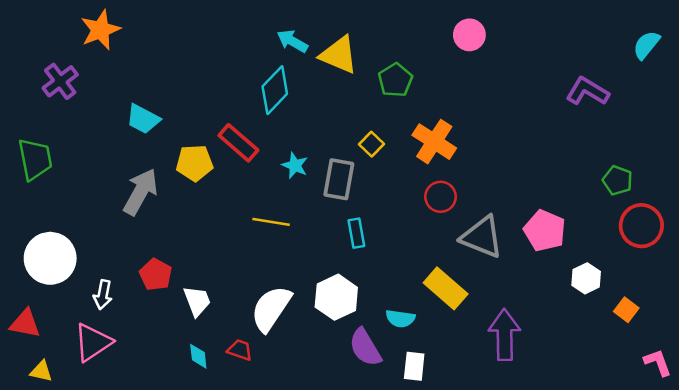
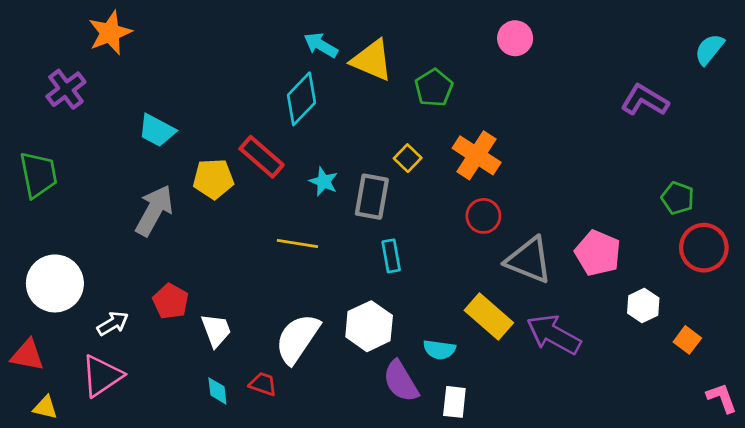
white arrow: (103, 295) -> (113, 323), turned -132
purple arrow: (505, 335) -> (554, 334), moved, turned -60

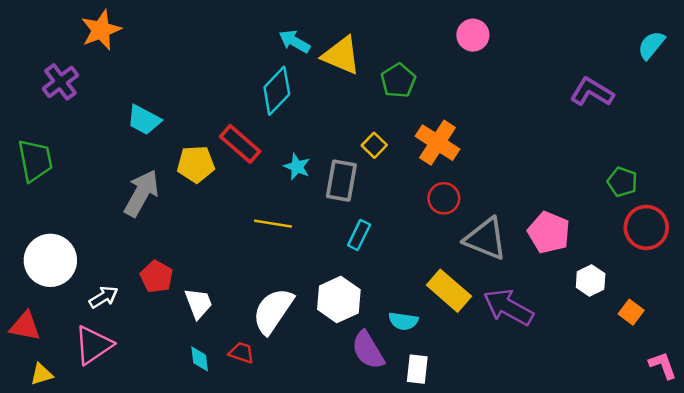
cyan rectangle: (391, 256) -> (359, 235), turned 36
yellow triangle: (45, 407) -> (42, 374), turned -30

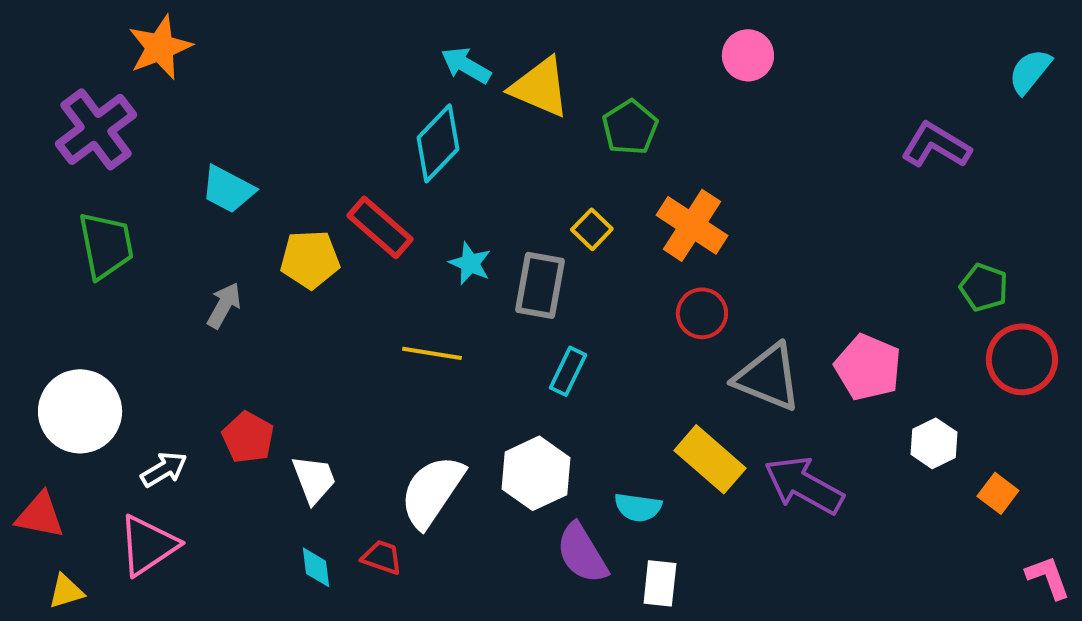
purple cross: (60, 82) -> (96, 129), size x1.4
green trapezoid: (35, 160) -> (106, 245), moved
gray arrow: (141, 193) -> (224, 305), size x0.6

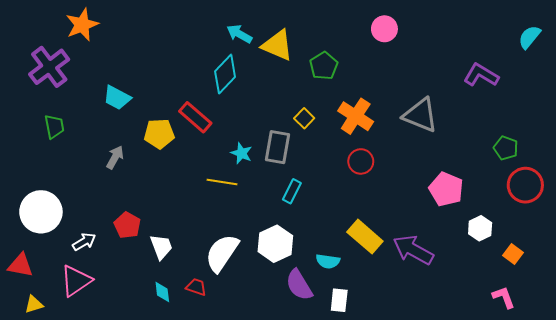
green trapezoid: (106, 245) -> (54, 126), size x0.7
cyan star: (470, 263) -> (241, 153), moved
gray triangle: (768, 377) -> (420, 115), moved
pink L-shape: (1048, 577) -> (504, 297), moved

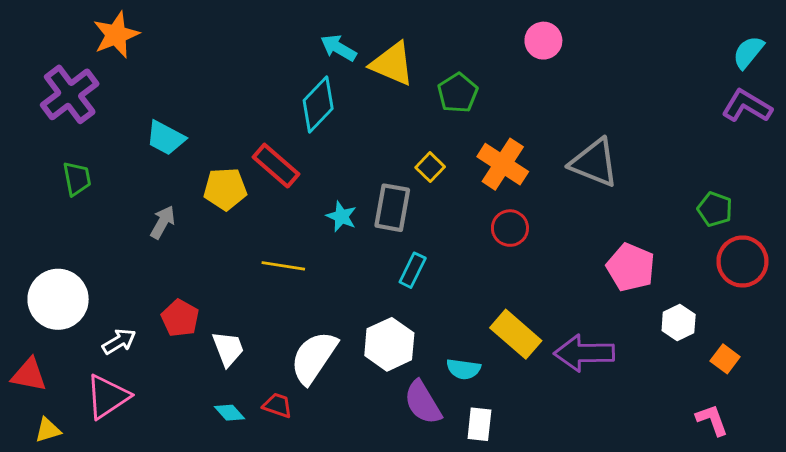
purple L-shape: (481, 75) -> (747, 106), moved
yellow line: (222, 182) -> (283, 266), moved
purple arrow: (413, 250) -> (584, 353), turned -30
cyan diamond: (162, 292) -> (230, 413), turned -35

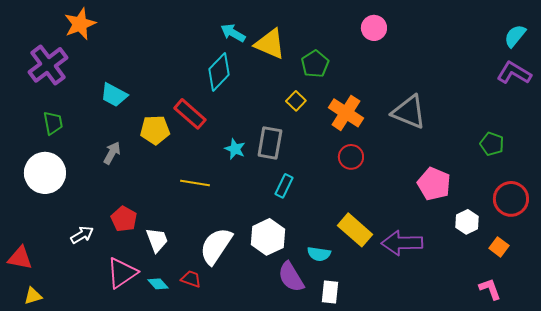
yellow square: (430, 167) -> (296, 101), moved
red circle: (742, 261) -> (511, 199), moved
white circle: (58, 299) -> (45, 173), moved
pink triangle: (107, 397) -> (122, 273), moved

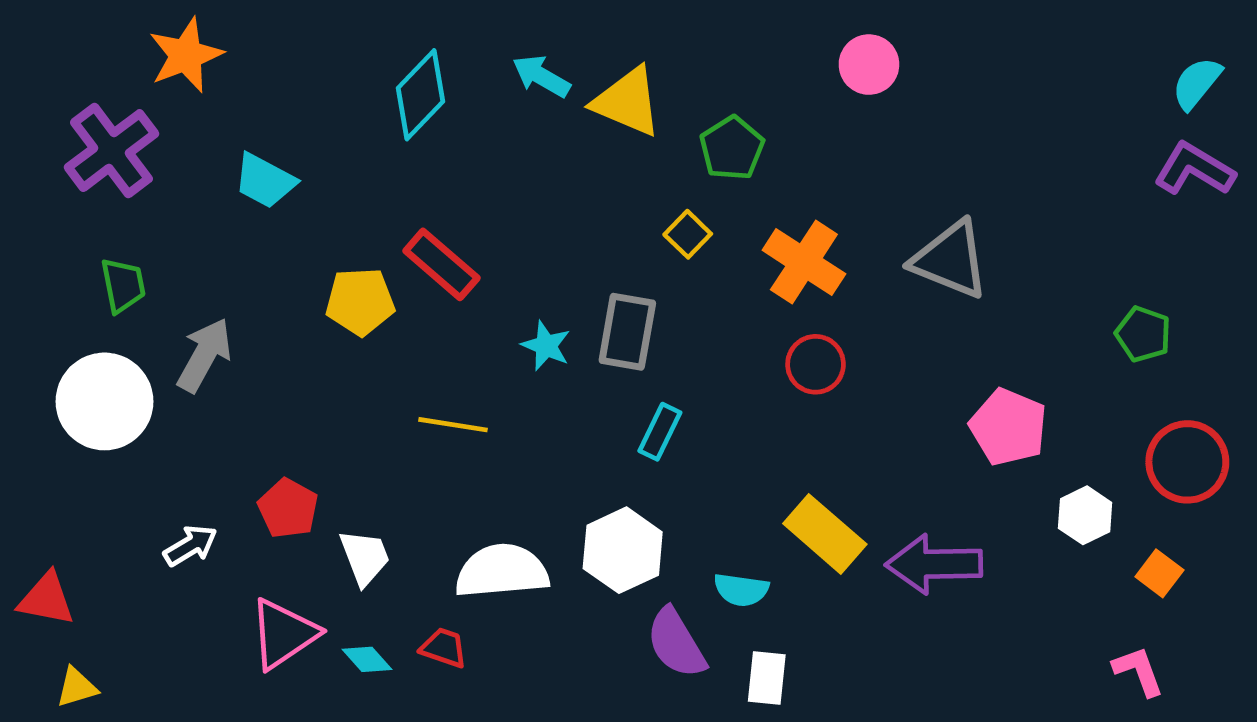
cyan diamond: (219, 72) -> (421, 95), moved
cyan trapezoid: (114, 95) -> (265, 181), moved
gray arrow: (112, 153) -> (204, 355), moved, size x1.4
white semicircle: (216, 246) -> (502, 571), turned 51

